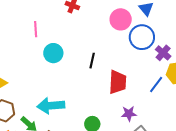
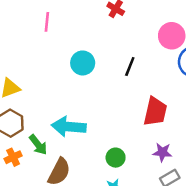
pink line: (36, 29) -> (47, 22), moved
black line: (92, 61) -> (130, 67), moved

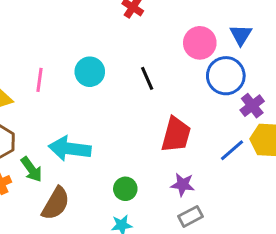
pink line: (47, 22) -> (40, 80), moved
black line: (130, 67) -> (147, 78), turned -48

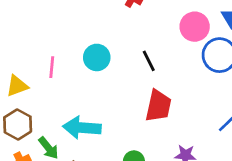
red trapezoid: (176, 135) -> (158, 106), moved

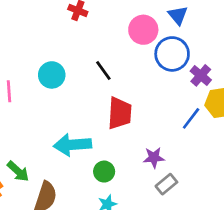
cyan arrow: (82, 128) -> (72, 145), moved

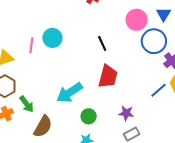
cyan circle: (52, 75) -> (52, 38), moved
cyan arrow: (72, 145) -> (69, 93), turned -40

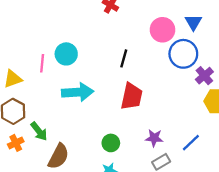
black line: (102, 43) -> (124, 58), turned 42
blue line: (159, 90) -> (191, 143), moved
cyan arrow: (69, 93) -> (78, 92), moved, turned -148

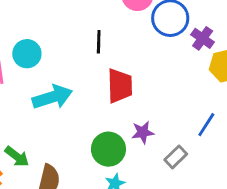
purple star: (154, 138) -> (143, 132), moved
green circle: (111, 143) -> (108, 149), size x1.5

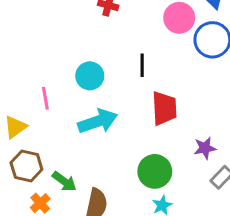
cyan circle: (27, 54) -> (90, 76), moved
purple star: (143, 132) -> (205, 148), moved

